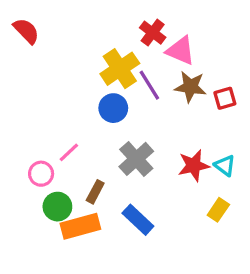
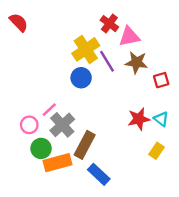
pink triangle: (181, 51) -> (129, 36), turned -35
red square: (225, 98) -> (161, 80), moved
gray cross: (136, 159) -> (62, 125), moved
brown rectangle: (95, 192) -> (85, 145), moved, size x1.6
blue rectangle: (138, 220) -> (99, 174), moved

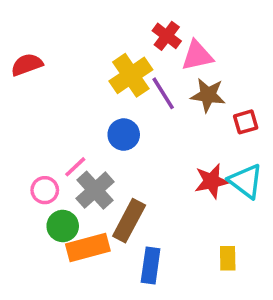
red semicircle: (19, 22) -> (27, 65), moved, turned -66
blue circle: (81, 78) -> (124, 135), moved
cyan triangle: (161, 119) -> (246, 181), size x1.5
yellow rectangle: (156, 151) -> (228, 258), moved, turned -35
blue rectangle: (99, 174) -> (151, 265), turned 55

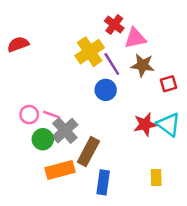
blue circle: (124, 135) -> (106, 90), moved
pink line: (75, 167) -> (51, 115), turned 63
pink circle: (45, 190) -> (29, 115), moved
green circle: (63, 226) -> (43, 139), moved

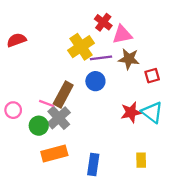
purple line: (112, 64) -> (101, 58), turned -65
pink circle: (29, 115) -> (13, 110), moved
brown rectangle: (88, 152) -> (63, 95), moved

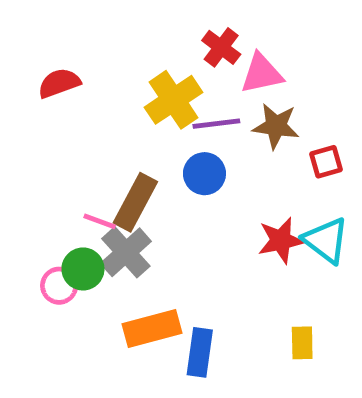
red semicircle: (16, 40) -> (59, 83), moved
pink circle: (13, 110) -> (59, 286), moved
orange rectangle: (54, 153) -> (152, 329), moved

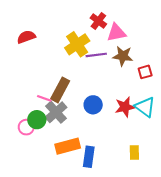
blue circle: (204, 174) -> (93, 105), moved

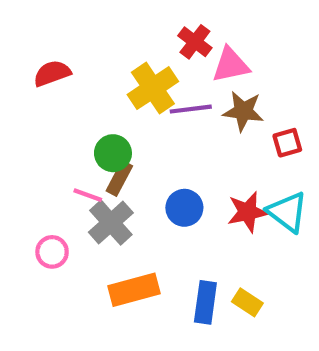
brown rectangle: (60, 90) -> (119, 178), size x0.7
green circle: (37, 120) -> (113, 153), moved
yellow rectangle: (134, 153) -> (247, 302), moved, turned -56
blue rectangle: (89, 157) -> (205, 302), moved

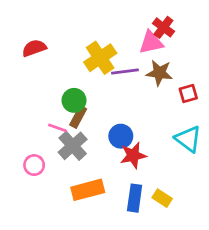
red cross: (195, 42) -> (163, 27), moved
red star: (247, 212) -> (133, 155), moved

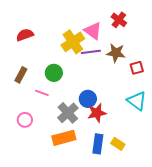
pink triangle: (151, 43) -> (93, 31), moved, turned 48
brown rectangle: (78, 117) -> (21, 75), moved
gray cross: (73, 146) -> (68, 113), moved

